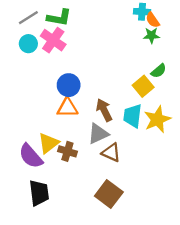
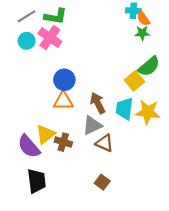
green semicircle: (159, 71) -> (149, 66), size x1.5
yellow star: (157, 119) -> (148, 112), turned 30
brown square: (109, 194) -> (102, 182), size x0.6

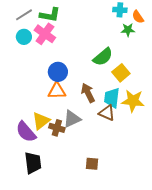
orange semicircle: (143, 19) -> (138, 17), moved
green semicircle: (149, 66) -> (103, 57), moved
gray triangle: (92, 125) -> (72, 119), moved
brown triangle: (104, 143) -> (107, 113), moved
brown square: (102, 182) -> (92, 164), turned -32

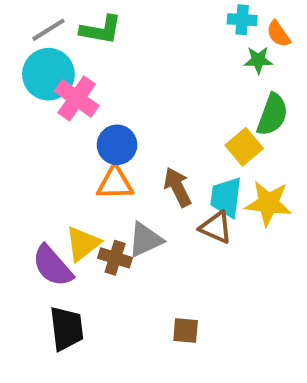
pink cross: (45, 34) -> (77, 98), moved
cyan circle: (24, 37) -> (48, 74), size x1.6
green semicircle: (103, 57) -> (272, 115), moved, turned -30

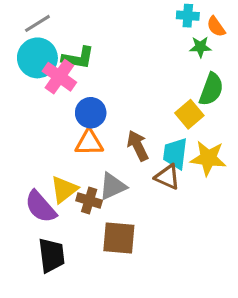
green L-shape: (101, 30) -> (78, 58), moved
brown square: (186, 330) -> (119, 238), moved, size x1.6

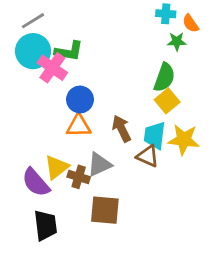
green semicircle: (211, 89) -> (164, 77), moved

